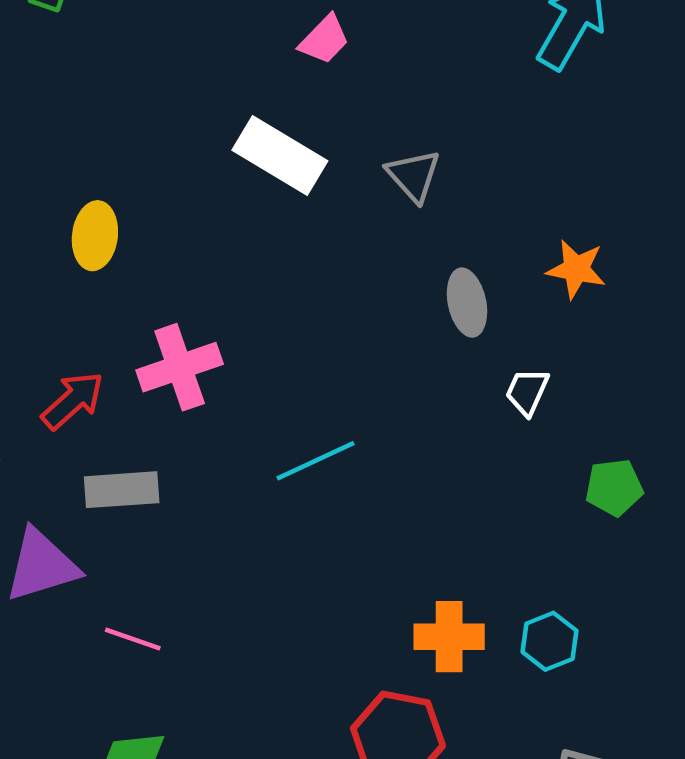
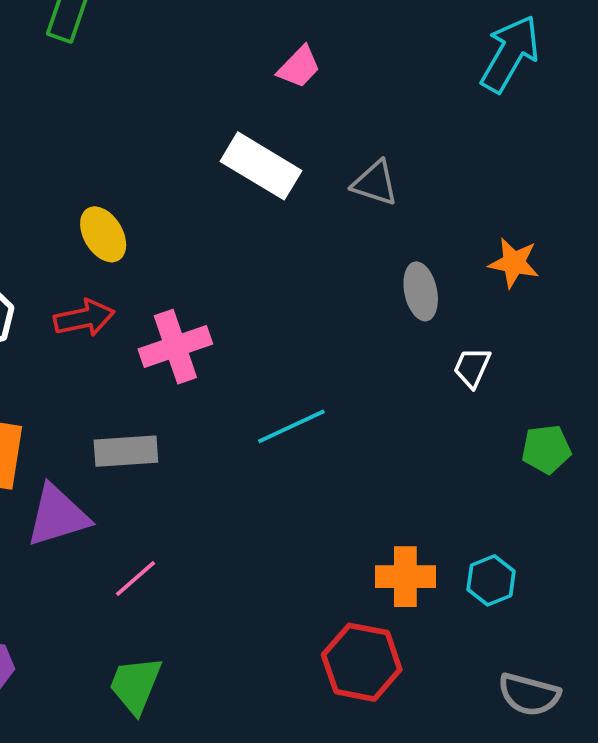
gray triangle: (414, 176) -> (375, 183), turned -30
yellow ellipse: (95, 236) -> (103, 234), turned -38
red arrow: (73, 401) -> (84, 318), moved, turned 30
pink line: (133, 639) -> (135, 579), turned -60

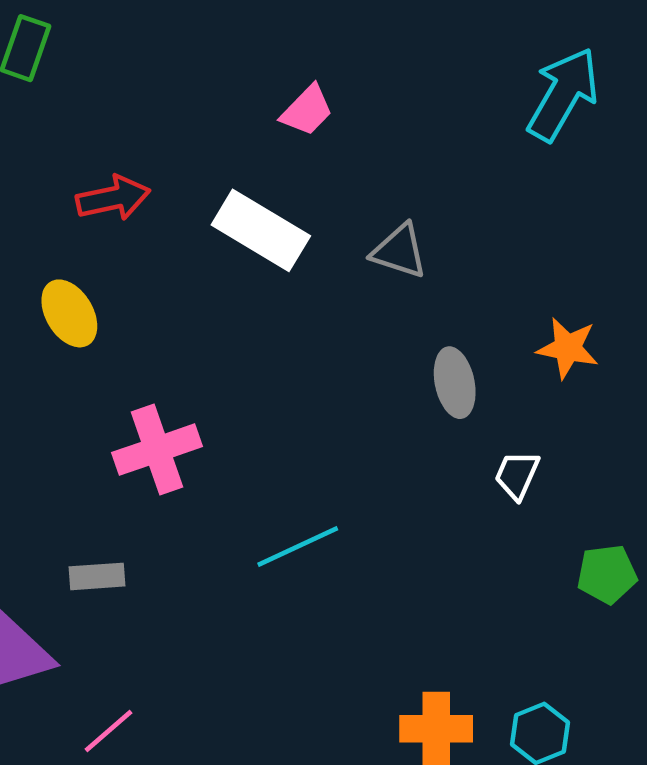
red arrow: (84, 318) -> (113, 198), moved
gray rectangle: (126, 451) -> (97, 576), size x0.7

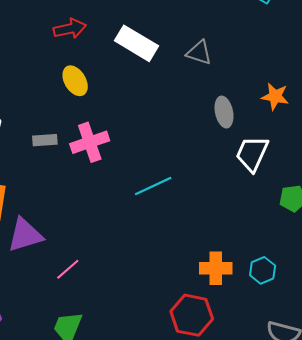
yellow ellipse: (69, 313) -> (75, 81), moved
white trapezoid: (517, 475) -> (252, 154), size x1.6
gray rectangle: (97, 576) -> (45, 140), moved

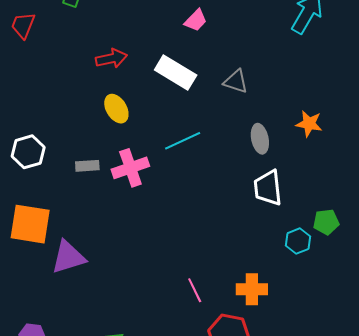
white trapezoid: (252, 154) -> (268, 188), moved, turned -30
cyan line: (153, 186) -> (183, 141), moved
pink line: (68, 269) -> (195, 290), moved, turned -75
cyan hexagon: (263, 270) -> (298, 241), moved

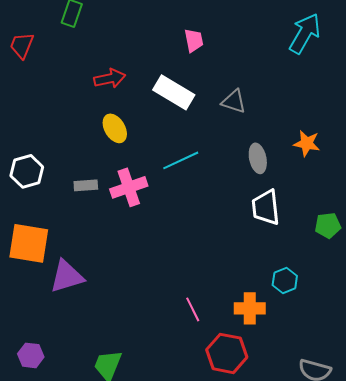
pink trapezoid: (196, 20) -> (194, 40), turned -55
green pentagon: (326, 222) -> (328, 225), moved
cyan hexagon: (298, 241) -> (285, 280), moved

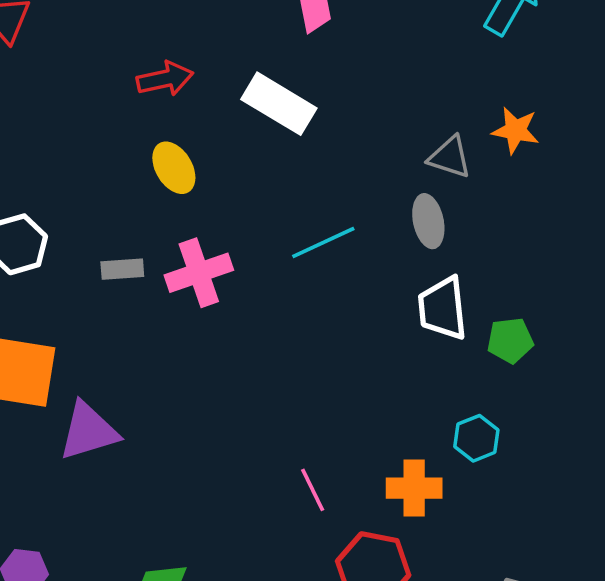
gray triangle: (234, 101) -> (450, 157), moved
orange star: (307, 143) -> (516, 130), moved
cyan line: (181, 160) -> (323, 242), moved
green pentagon: (328, 225) -> (510, 340), moved

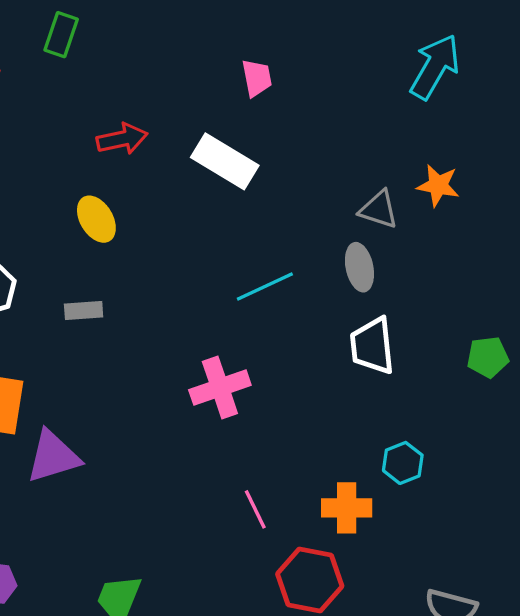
yellow ellipse: (174, 168) -> (96, 219), moved
pink cross: (199, 273) -> (220, 388), moved
green pentagon: (510, 340) -> (488, 357), moved

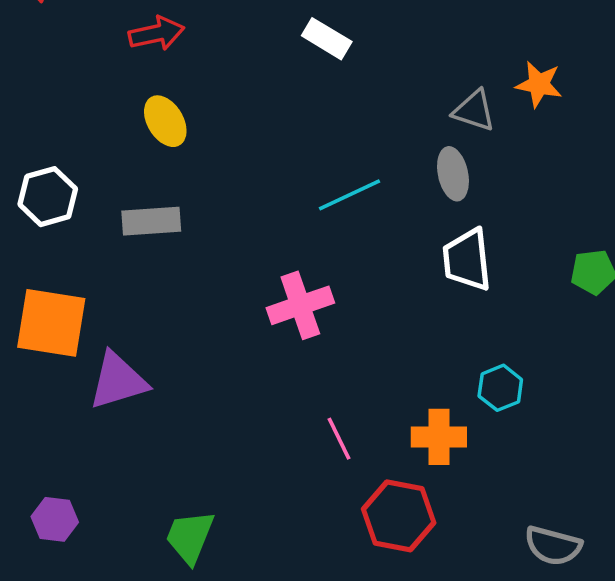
red arrow: (122, 139) -> (157, 33), moved
white rectangle: (225, 161) -> (327, 39), moved, size x0.7
gray rectangle: (84, 311) -> (151, 221), size x1.4

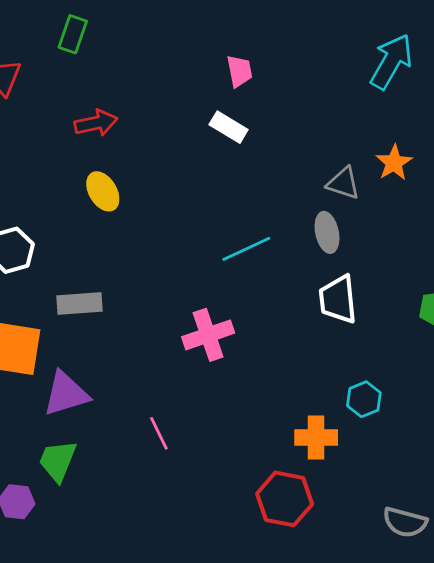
orange star: (539, 84) -> (394, 163), turned 30
gray rectangle: (151, 221) -> (80, 303), moved
pink line: (339, 439) -> (159, 433), moved
green trapezoid: (190, 537) -> (58, 461), moved

